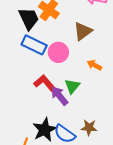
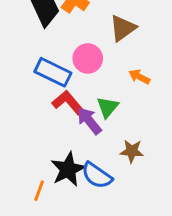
blue rectangle: (34, 45) -> (53, 72), moved
brown star: (89, 128) -> (132, 151), moved

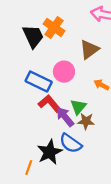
brown star: (132, 151) -> (86, 121), moved
blue semicircle: (97, 175) -> (71, 143), moved

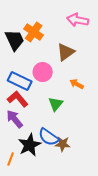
red L-shape: (50, 104) -> (18, 99), moved
purple arrow: (65, 117) -> (15, 119), moved
brown star: (86, 121) -> (63, 144), moved

